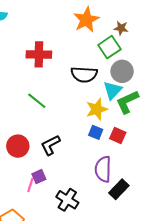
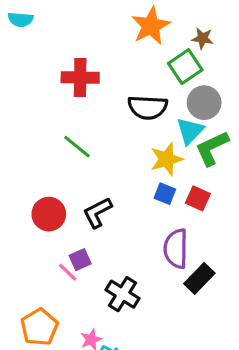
pink line: (30, 185) -> (68, 272), turned -64

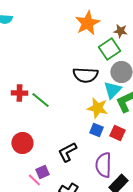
red cross: (80, 78) -> (19, 93), moved, size x0.7
yellow star: (166, 159) -> (97, 108), turned 30
black L-shape: (97, 213) -> (67, 152), moved

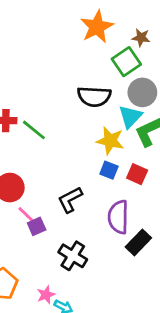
pink line: (34, 180) -> (26, 214), moved

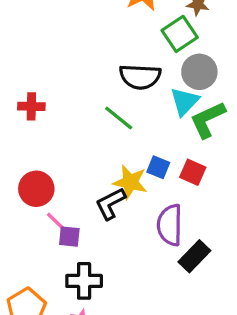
green line: (34, 130) -> (119, 118), moved
yellow star: (110, 141) -> (130, 182), moved
purple square: (37, 226) -> (69, 237), turned 30
black cross: (73, 256) -> (84, 281), moved, turned -32

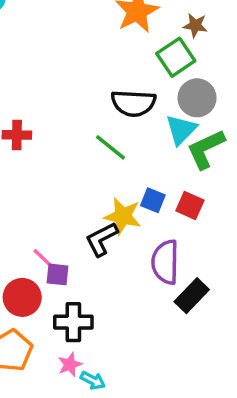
red circle: (36, 189) -> (22, 297), moved

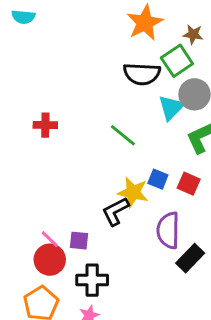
black semicircle: (133, 103) -> (142, 74), moved
cyan triangle: (181, 130) -> (171, 108), moved
pink line: (43, 259) -> (50, 239), moved

